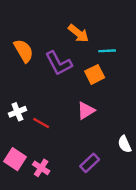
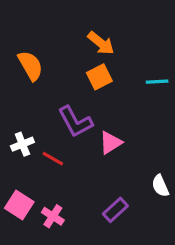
cyan line: (107, 51) -> (157, 82), moved
purple L-shape: (59, 63) -> (75, 122), moved
orange square: (95, 74) -> (99, 77), moved

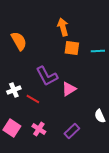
orange arrow: (101, 43) -> (63, 27), turned -144
orange square: (99, 77) -> (72, 48), moved, turned 35
pink cross: (53, 216) -> (39, 129), moved

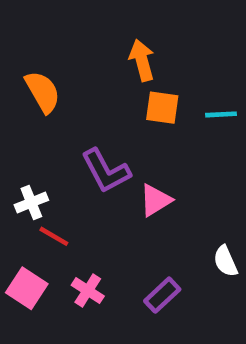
red line: (33, 99) -> (54, 236), moved

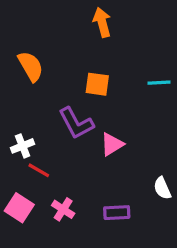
orange arrow: (142, 60) -> (102, 22), moved
orange square: (162, 108) -> (97, 84), moved
purple rectangle: (162, 295) -> (117, 213), turned 40

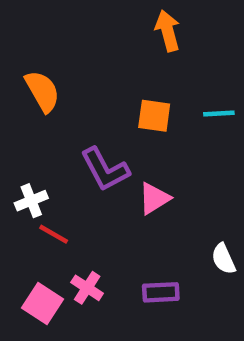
orange arrow: (102, 22) -> (168, 31), moved
orange square: (97, 84) -> (154, 116), moved
pink square: (19, 208) -> (42, 303), moved

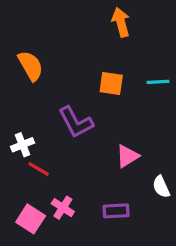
pink triangle: (154, 198) -> (127, 156), moved

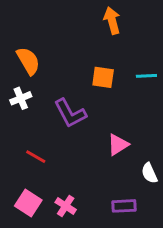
white cross: (23, 145) -> (21, 98), moved
pink cross: (63, 208) -> (66, 206), moved
purple rectangle: (116, 211) -> (124, 206), moved

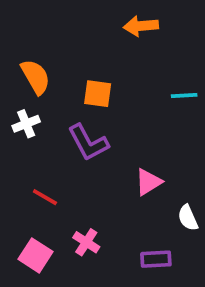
orange arrow: (112, 21) -> (141, 26), turned -80
orange square: (103, 77) -> (98, 94), moved
pink cross: (66, 206) -> (86, 242), moved

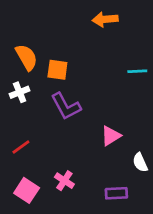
orange square: (98, 94) -> (57, 70), moved
red line: (45, 197) -> (21, 147), moved, turned -66

